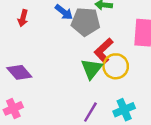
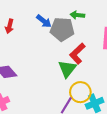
yellow circle: (116, 66) -> (80, 92), moved

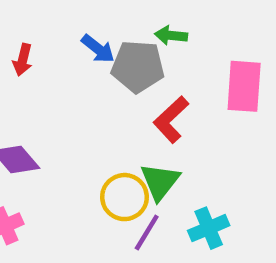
green triangle: (67, 69) -> (160, 182), moved
yellow circle: (80, 92) -> (124, 197), moved

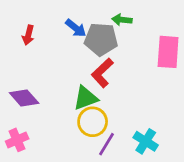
red L-shape: (171, 120) -> (102, 73), moved
green triangle: (160, 182) -> (86, 98), moved, turned 32
cyan cross: (209, 228) -> (146, 141), turned -35

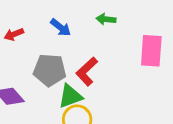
red arrow: (28, 35) -> (14, 34), turned 54
gray pentagon: (101, 39) -> (50, 70), moved

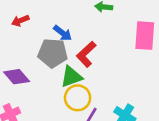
blue arrow: (61, 27) -> (63, 33), moved

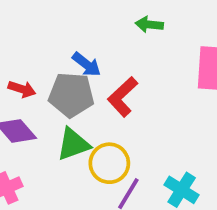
red arrow: (20, 21) -> (22, 89), moved, turned -140
green triangle: (71, 77) -> (73, 144), moved

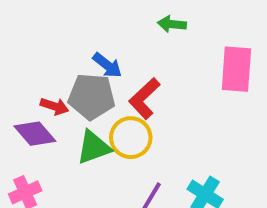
red arrow: (22, 89) -> (54, 106), moved
yellow circle: (109, 163) -> (131, 138), moved

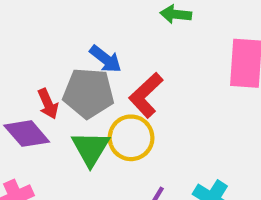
red arrow: (54, 106) -> (48, 104), turned 48
green triangle: (94, 147) -> (91, 148), turned -39

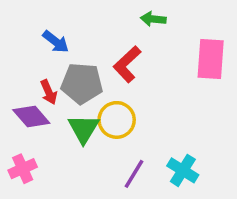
blue arrow: (105, 59) -> (56, 42), moved
red L-shape: (146, 95) -> (127, 64), moved

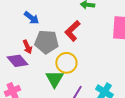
green triangle: (84, 129) -> (54, 79), moved

